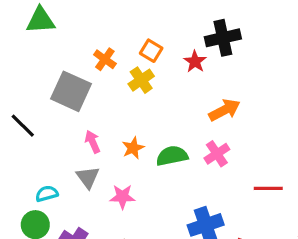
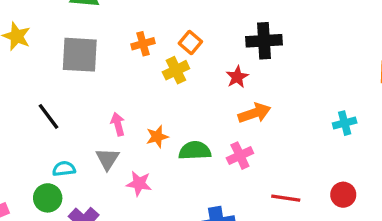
orange cross: (105, 59) -> (143, 44), turned 30
red star: (195, 62) -> (237, 77), moved
gray square: (71, 91) -> (80, 55), moved, turned -30
black line: (23, 126) -> (49, 116), moved

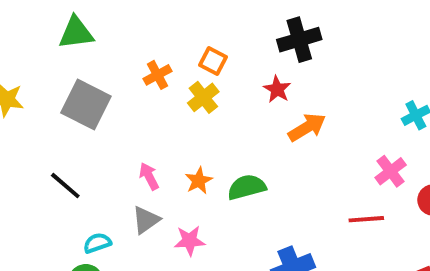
gray square: (80, 55) -> (86, 104), turned 36
pink cross: (240, 156) -> (391, 171), moved
gray triangle: (107, 159) -> (146, 220), turned 35

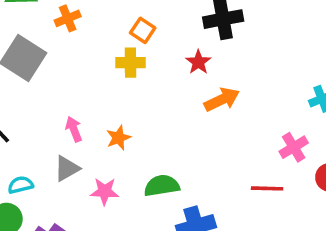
orange cross: (157, 75) -> (68, 18), moved
yellow cross: (203, 97) -> (130, 63), turned 32
green semicircle: (247, 187) -> (162, 186), moved

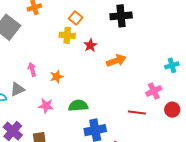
red star: (198, 62) -> (90, 45), moved
gray triangle: (67, 168) -> (17, 89), moved

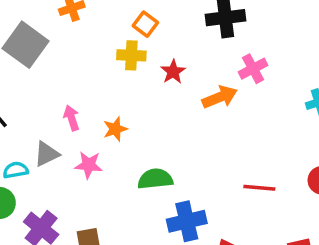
pink cross: (154, 91) -> (253, 69), moved
pink star: (46, 106) -> (89, 165), moved

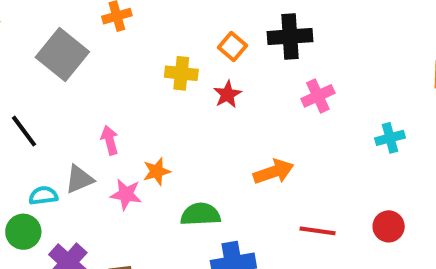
orange square: (145, 24) -> (233, 47), moved
orange arrow: (220, 97) -> (274, 172), moved
orange star: (115, 129) -> (157, 171), moved

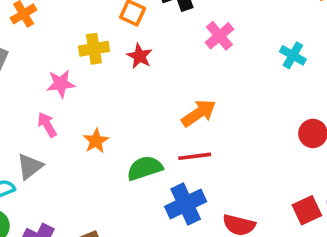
cyan cross: (390, 138) -> (293, 55), turned -30
pink star: (126, 194) -> (61, 84), moved
red line: (318, 231) -> (195, 156), moved

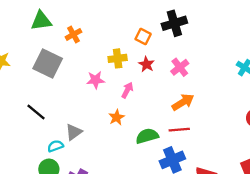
pink cross: (219, 36) -> (180, 67), moved
pink arrow: (47, 125) -> (127, 90), moved, turned 56

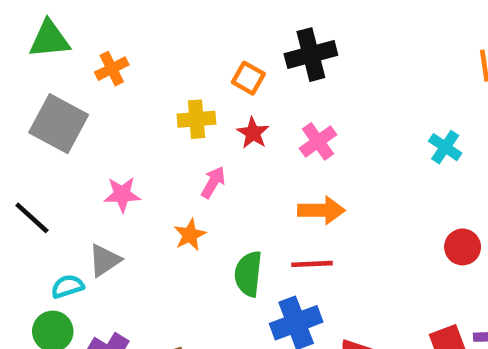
pink star: (96, 80) -> (122, 194), moved
orange arrow: (183, 102) -> (321, 210), turned 30
green semicircle: (147, 136) -> (248, 274), turned -70

